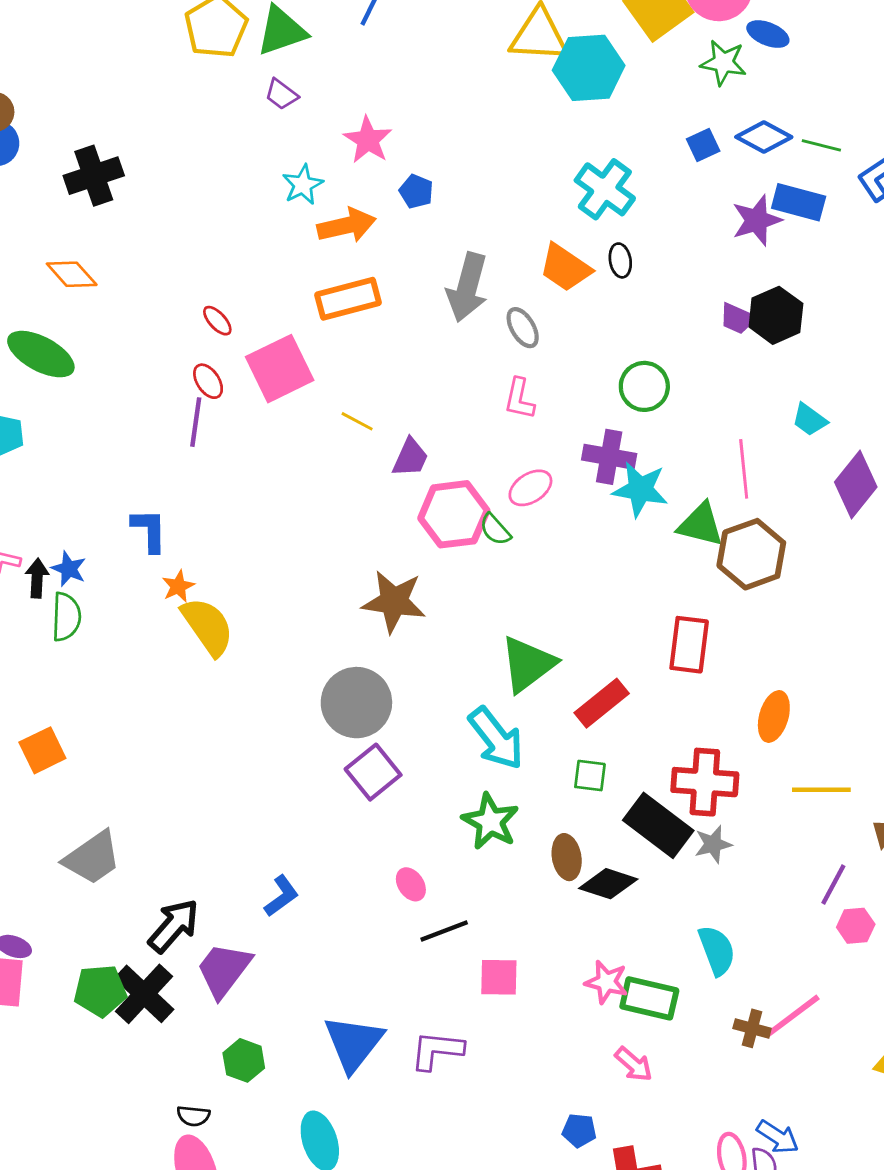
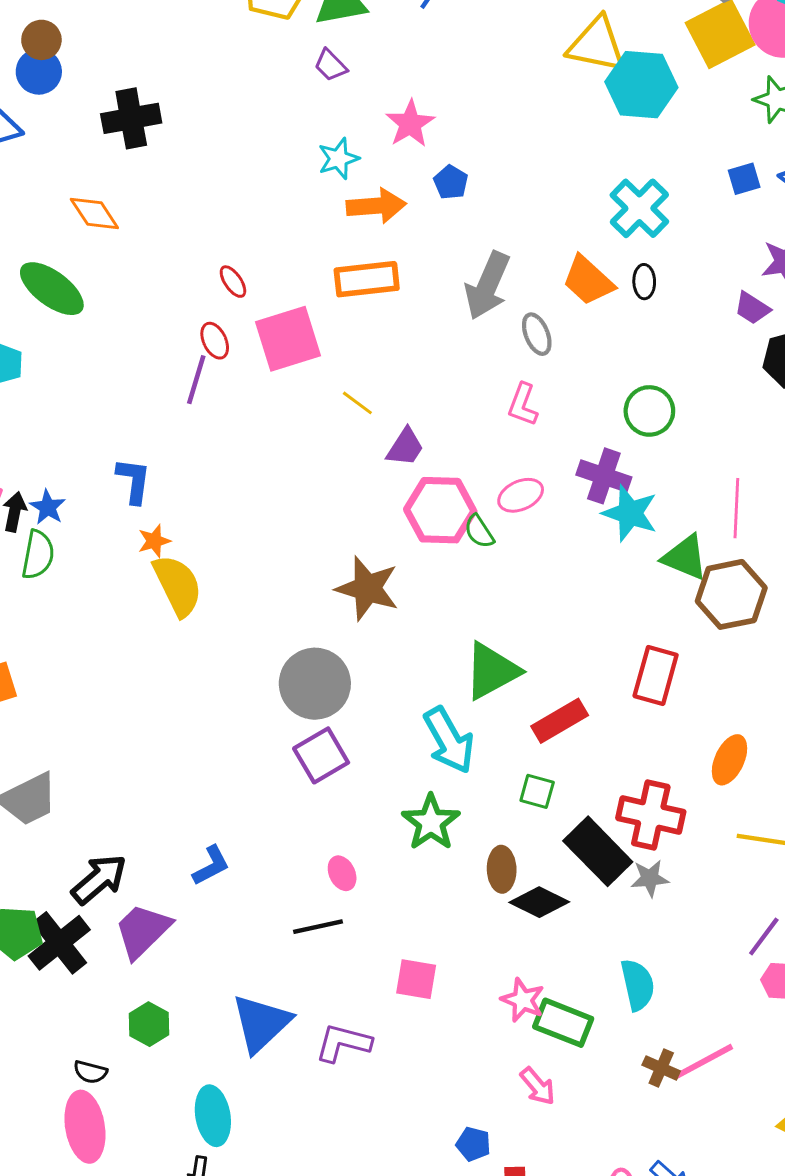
purple trapezoid: (737, 318) -> (752, 308), moved
black line: (444, 931) -> (318, 927), moved

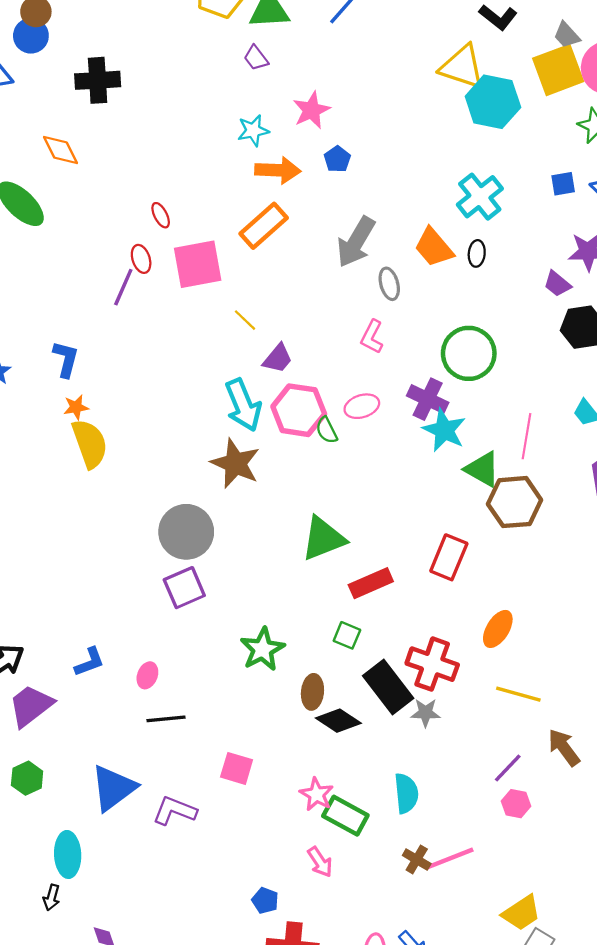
orange rectangle: (367, 279) -> (264, 226), turned -42
green circle: (649, 411) -> (469, 353), size x1.4
cyan arrow: (449, 740) -> (243, 405), moved
pink ellipse: (342, 873) -> (147, 675), moved, turned 40

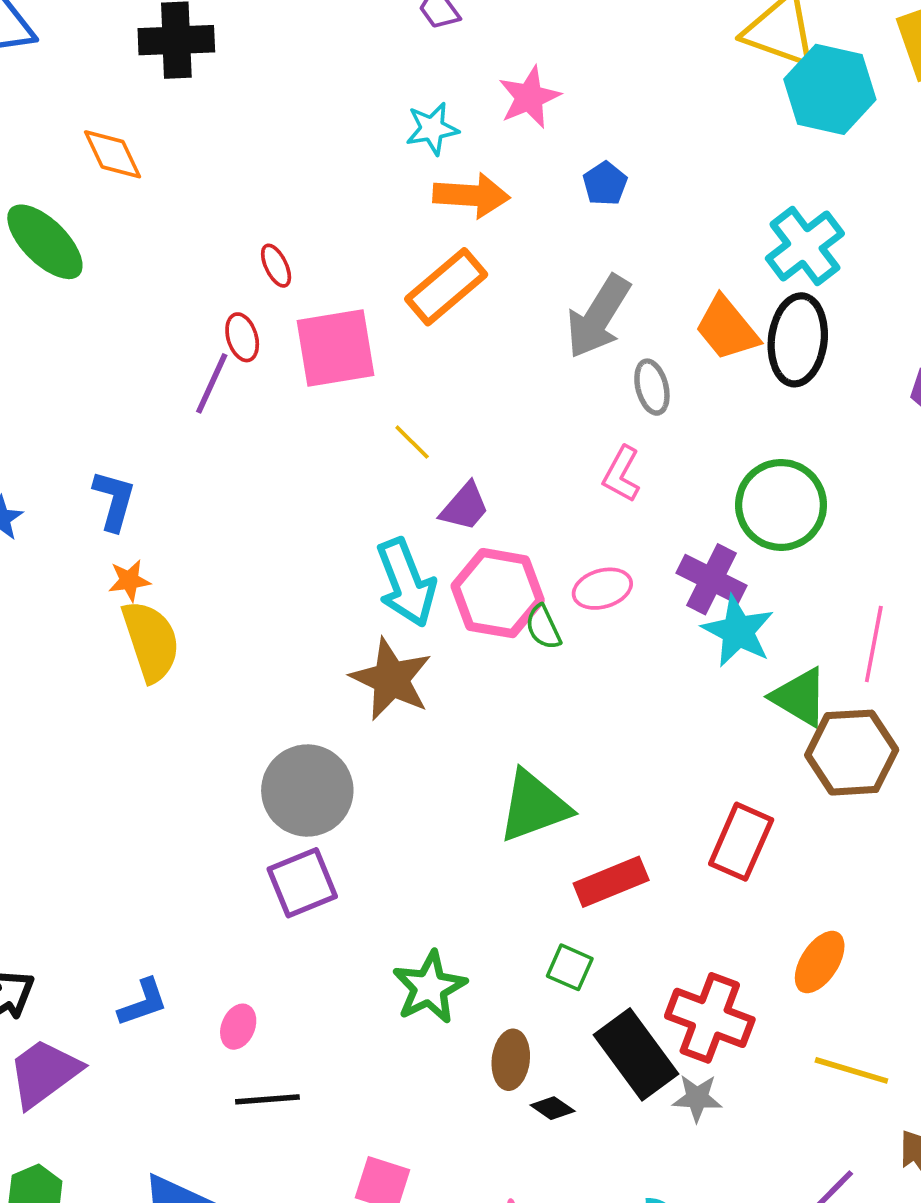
blue pentagon: (337, 159) -> (605, 184), moved
black ellipse: (477, 253) -> (798, 340), size x2.0
black diamond: (338, 721) -> (553, 1108), size x0.6

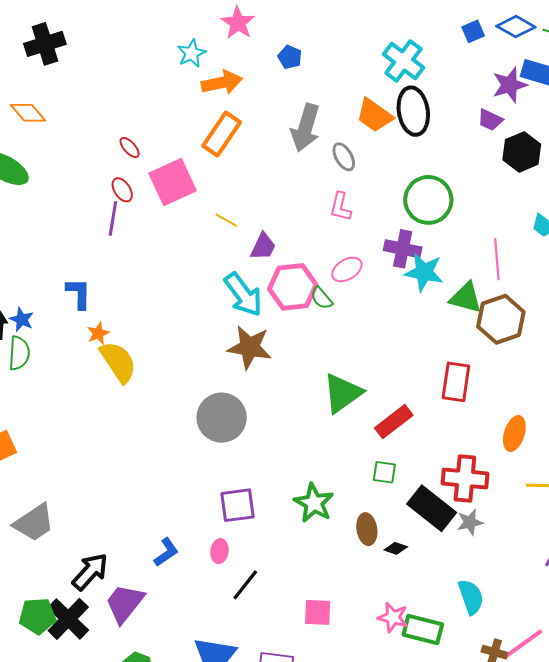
purple square: (302, 883) -> (238, 505), moved, turned 30
black line: (267, 1099) -> (245, 585), turned -32

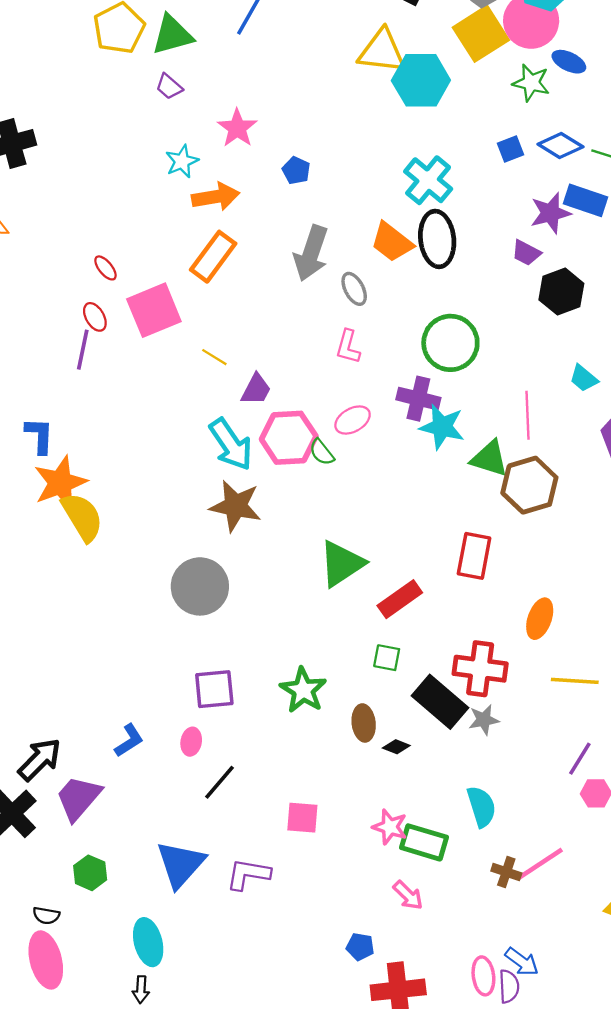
orange star: (98, 333) -> (60, 483), size x2.0

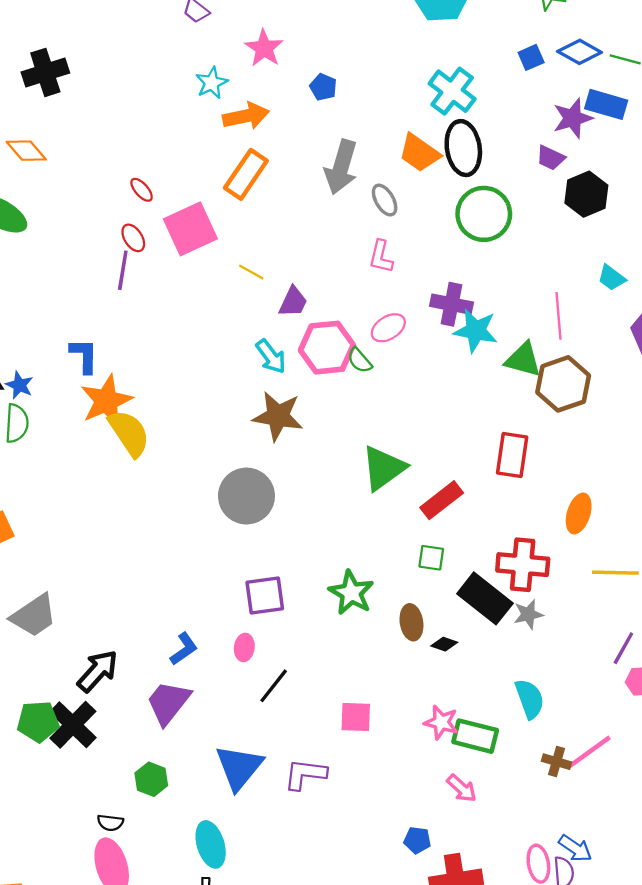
green circle: (450, 343) -> (484, 214), moved
cyan arrow: (231, 444) -> (271, 356), size x0.7
purple trapezoid: (78, 798) -> (168, 703), moved

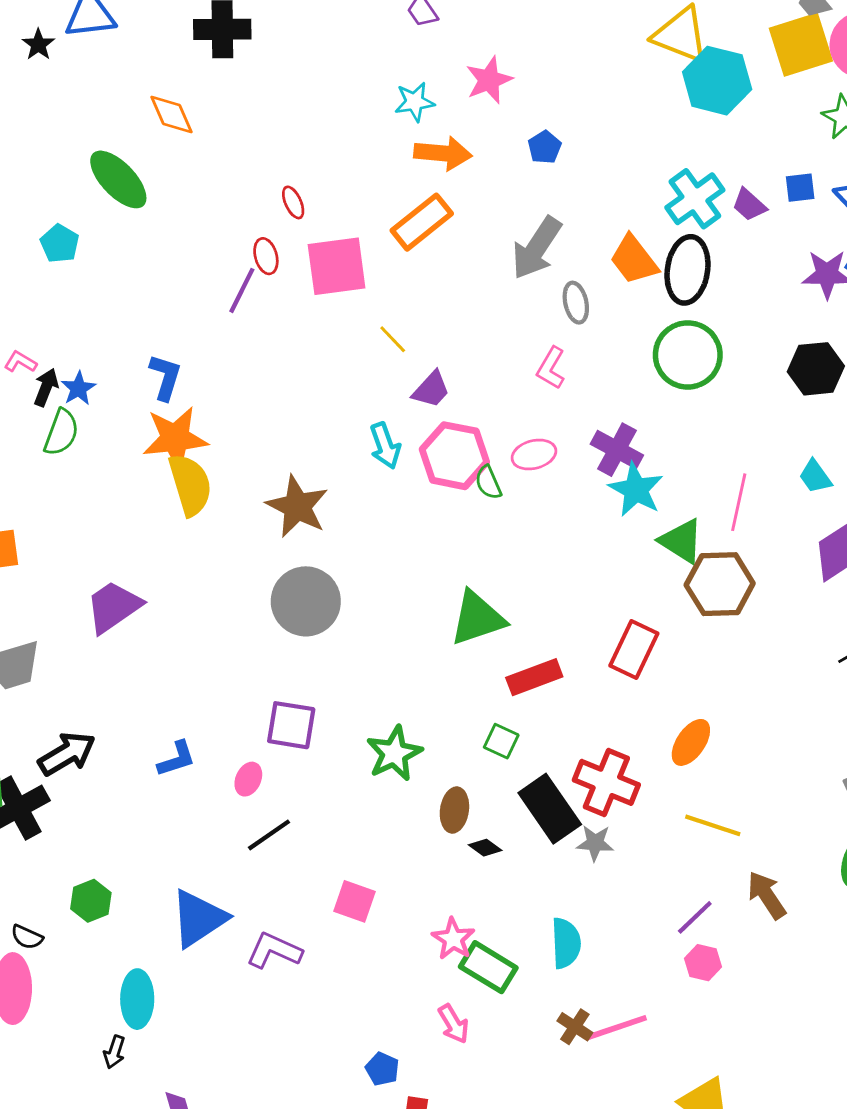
purple trapezoid: (551, 158) -> (749, 205), moved
brown star: (278, 416) -> (297, 506), moved
purple trapezoid: (168, 703) -> (114, 607), moved

